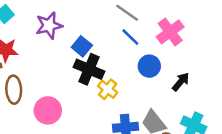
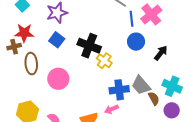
blue line: (130, 37) -> (131, 19), moved, turned 42
blue square: (82, 46) -> (57, 40), moved

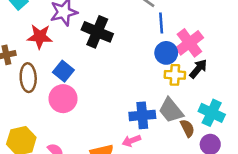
pink cross: (151, 14) -> (189, 43), moved
red star: (24, 33) -> (40, 37), moved
blue square: (57, 40) -> (63, 71), moved
black cross: (89, 46) -> (97, 32), moved
yellow cross: (104, 61) -> (175, 75), moved, turned -35

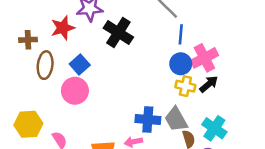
red star: (40, 37) -> (63, 28), turned -30

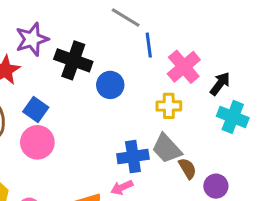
blue circle: (181, 64) -> (110, 85), moved
black arrow: (209, 84) -> (220, 84), moved
cyan cross: (214, 128) -> (233, 117), moved

